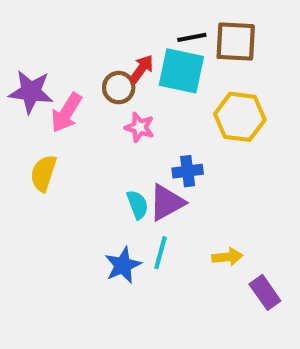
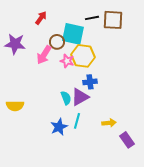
red arrow: (142, 69) -> (41, 18), moved
cyan square: (181, 71) -> (73, 34), moved
pink arrow: (66, 113) -> (44, 55), moved
yellow hexagon: (240, 117) -> (83, 56), moved
yellow semicircle: (43, 173) -> (15, 106), moved, turned -108

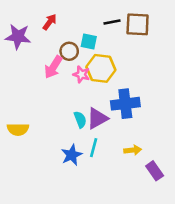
cyan square: (73, 34) -> (89, 41), size x0.6
purple star: (15, 44) -> (18, 37), moved
blue cross: (90, 82) -> (125, 104), moved, size x1.6

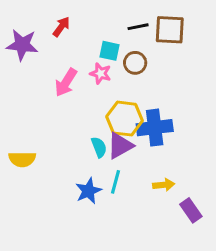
brown circle: (69, 51) -> (135, 63), moved
yellow hexagon: (101, 68) -> (125, 119), moved
pink star: (81, 74) -> (100, 73), moved

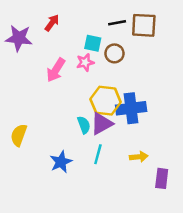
pink star: (100, 73) -> (85, 62), turned -30
yellow semicircle: (22, 159) -> (19, 135), turned 110
blue star: (88, 191) -> (61, 162), moved
purple rectangle: (191, 210) -> (162, 178), turned 42

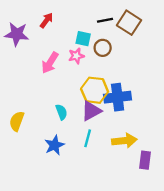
brown square: (144, 25) -> (129, 23), turned 30
cyan semicircle: (84, 125) -> (61, 112), moved
yellow arrow: (139, 157) -> (124, 141), size x1.5

